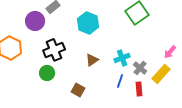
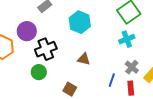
purple circle: (35, 21) -> (27, 31), moved
cyan cross: (122, 58) -> (127, 39), moved
brown triangle: (92, 60) -> (84, 59), turned 48

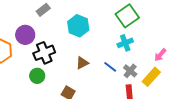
brown triangle: (84, 59) -> (82, 63), turned -40
blue line: (112, 80) -> (110, 67), moved, turned -72

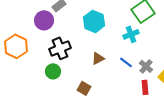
purple circle: (25, 35) -> (44, 20), moved
cyan cross: (125, 43) -> (131, 34), moved

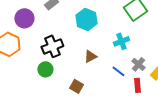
purple circle: (44, 20) -> (24, 18), moved
cyan cross: (131, 34) -> (121, 41), moved
blue line: (126, 62) -> (118, 71), moved

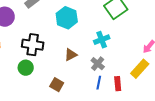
black cross: (52, 46) -> (33, 45), turned 30
gray cross: (138, 64) -> (98, 64), moved
blue line: (118, 71) -> (99, 83), moved, turned 64

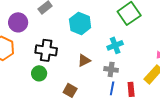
gray cross: (98, 64) -> (111, 69), turned -32

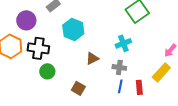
cyan hexagon: (80, 23) -> (73, 29), moved
black cross: (46, 50) -> (38, 48), moved

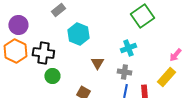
purple circle: (26, 20) -> (18, 25), moved
brown triangle: (92, 58) -> (97, 63), turned -32

